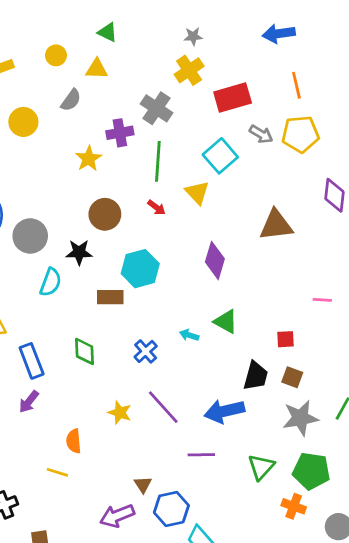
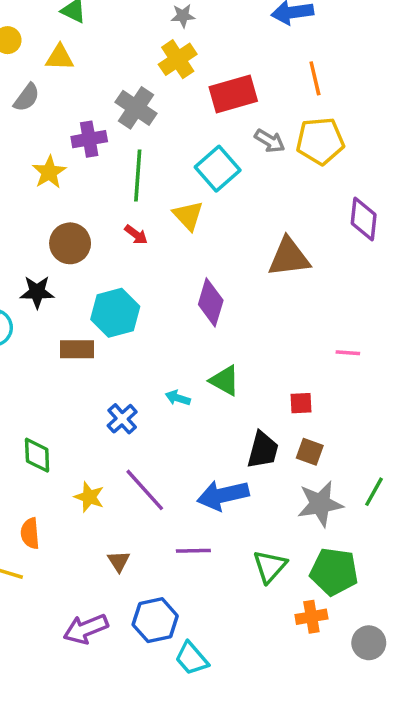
green diamond: (85, 351) -> (37, 455), moved
brown triangle: (143, 485) -> (119, 561), moved
orange cross: (294, 506) -> (311, 617), turned -30

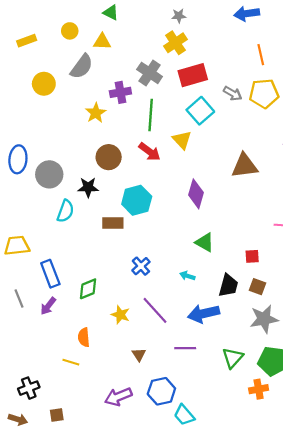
red rectangle: (233, 94) -> (193, 75), moved
gray semicircle: (27, 97) -> (82, 66), size x1.4
red arrow: (136, 235) -> (150, 152), size x1.5
cyan arrow: (178, 398) -> (187, 276), moved
green diamond: (37, 455) -> (88, 289), turned 70

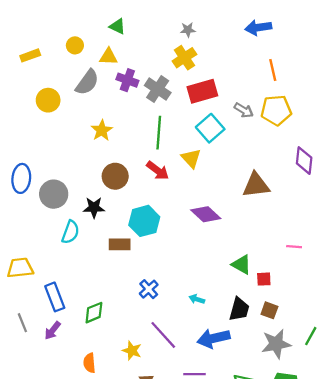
purple cross: (120, 92) -> (127, 80), moved, turned 30
purple diamond: (196, 194) -> (206, 214), turned -64
green triangle: (205, 242) -> (241, 265), moved
yellow star: (120, 315) -> (132, 351), moved

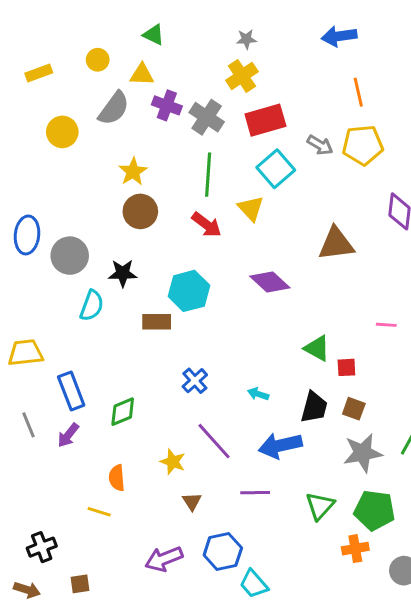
brown circle: (115, 176) -> (140, 211), moved

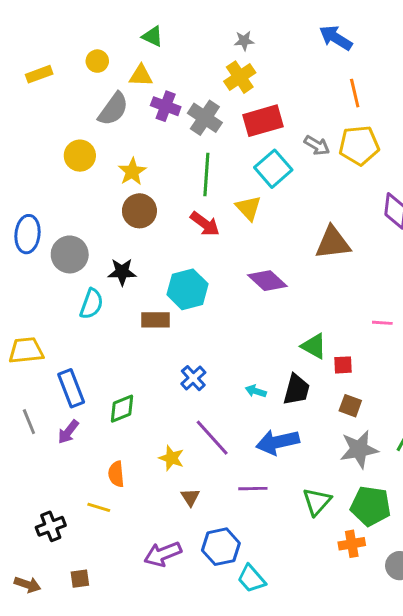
blue arrow: (339, 36) -> (336, 38), turned 40
yellow circle: (62, 132) -> (80, 156), moved
black trapezoid: (314, 407) -> (296, 390), moved
black cross: (42, 547) -> (51, 526), moved

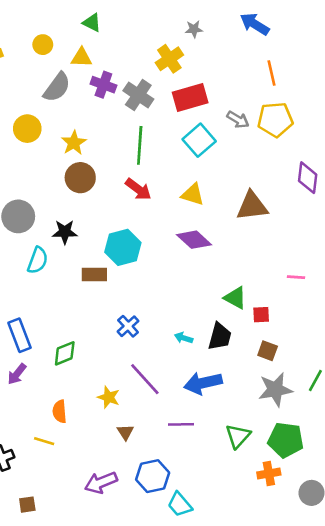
gray star: (244, 41) -> (194, 29), moved
yellow triangle: (249, 208) -> (193, 194), moved, turned -30

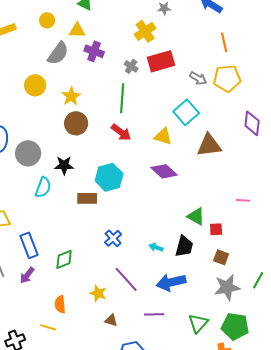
gray cross: (138, 95) -> (131, 66), moved, size x0.6
cyan square: (199, 140) -> (186, 112), moved
brown triangle: (125, 432) -> (111, 320), turned -40

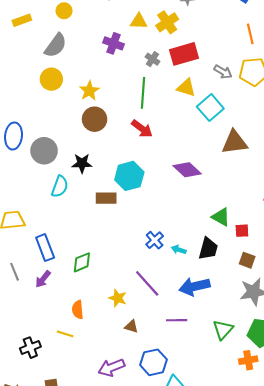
yellow triangle: (77, 30) -> (139, 21), moved
gray semicircle: (58, 53) -> (56, 45), moved
yellow triangle: (163, 136) -> (186, 88), moved
blue cross: (113, 238) -> (155, 240), moved

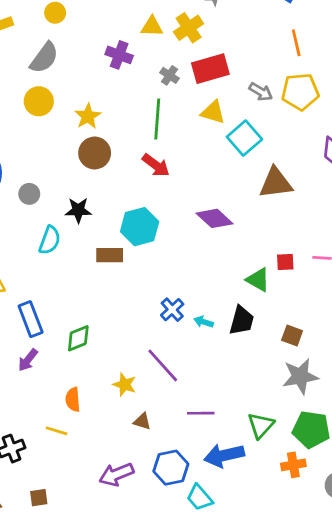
gray circle: (44, 151) -> (29, 194), size x0.6
red square: (242, 231) -> (285, 262), moved
blue arrow: (195, 287) -> (224, 455), moved

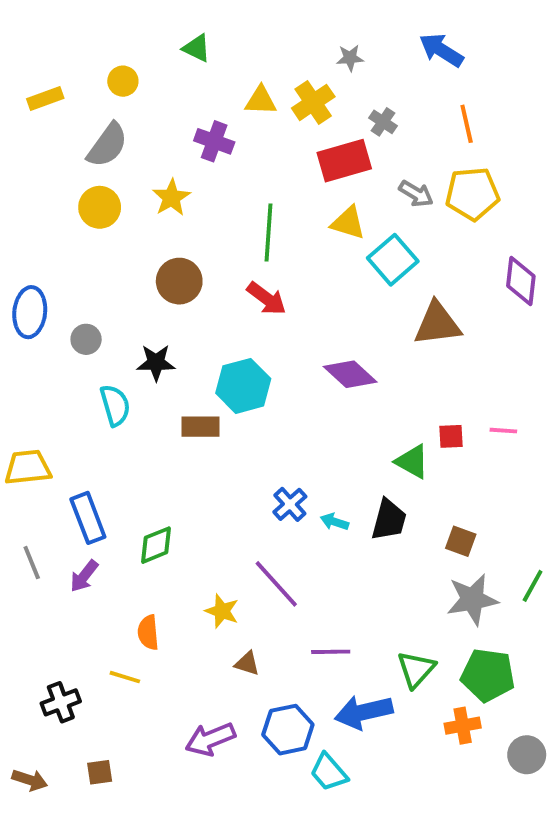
gray cross: (170, 75) -> (383, 122), moved
yellow star: (88, 116) -> (171, 198), moved
cyan semicircle: (50, 240) -> (115, 405), turned -36

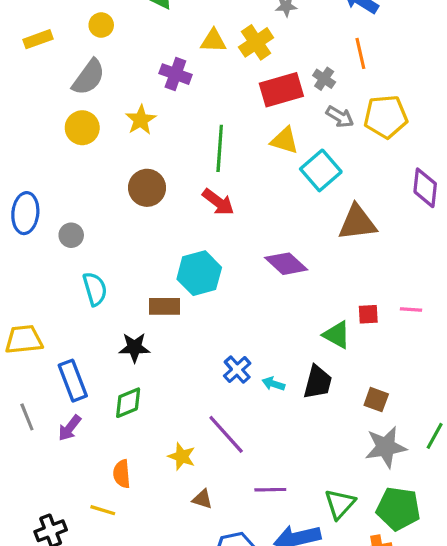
gray cross: (383, 122) -> (324, 79), moved
orange line: (467, 124) -> (360, 53), moved
black star: (156, 363) -> (134, 347), moved

